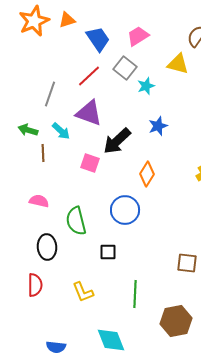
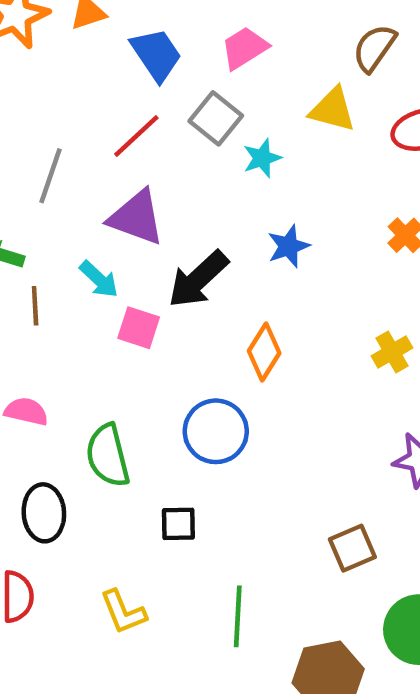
cyan arrow: (61, 131) -> (99, 279), moved
brown square: (187, 263) -> (352, 548), turned -30

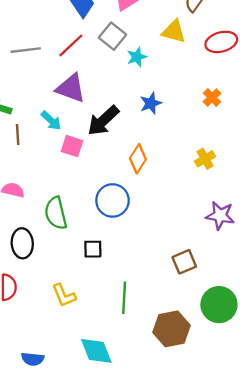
gray line: (50, 176) -> (26, 50), moved, turned 64

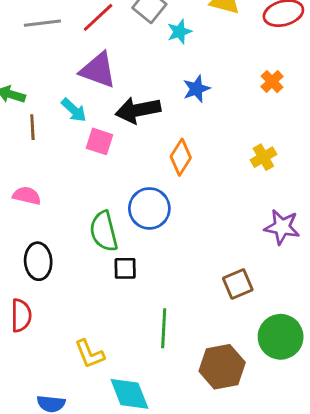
black arrow: (103, 121) -> (138, 110), turned 32
green semicircle: (56, 213) -> (104, 231), moved
yellow L-shape: (64, 295) -> (89, 354), moved

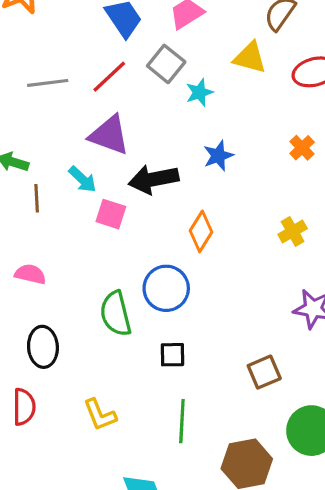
black square: (125, 268) -> (173, 355), moved
yellow L-shape: (89, 354) -> (100, 415), moved

